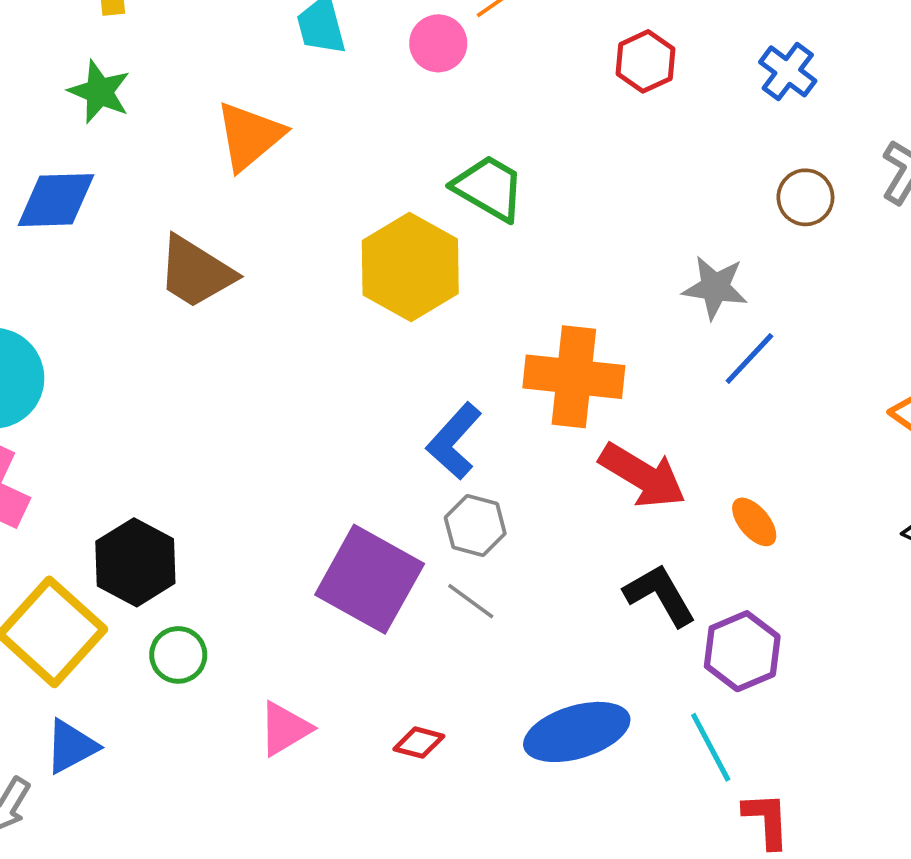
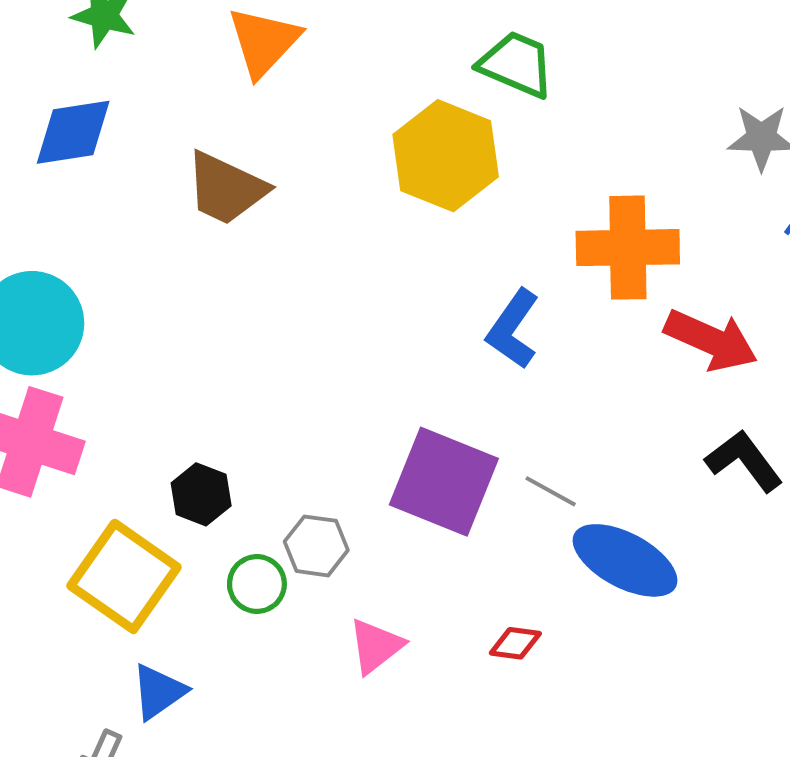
gray hexagon: (475, 525) -> (316, 546), moved
black hexagon: (135, 562) -> (201, 494), size x0.7
blue ellipse: (577, 732) -> (625, 560), moved, turned 52

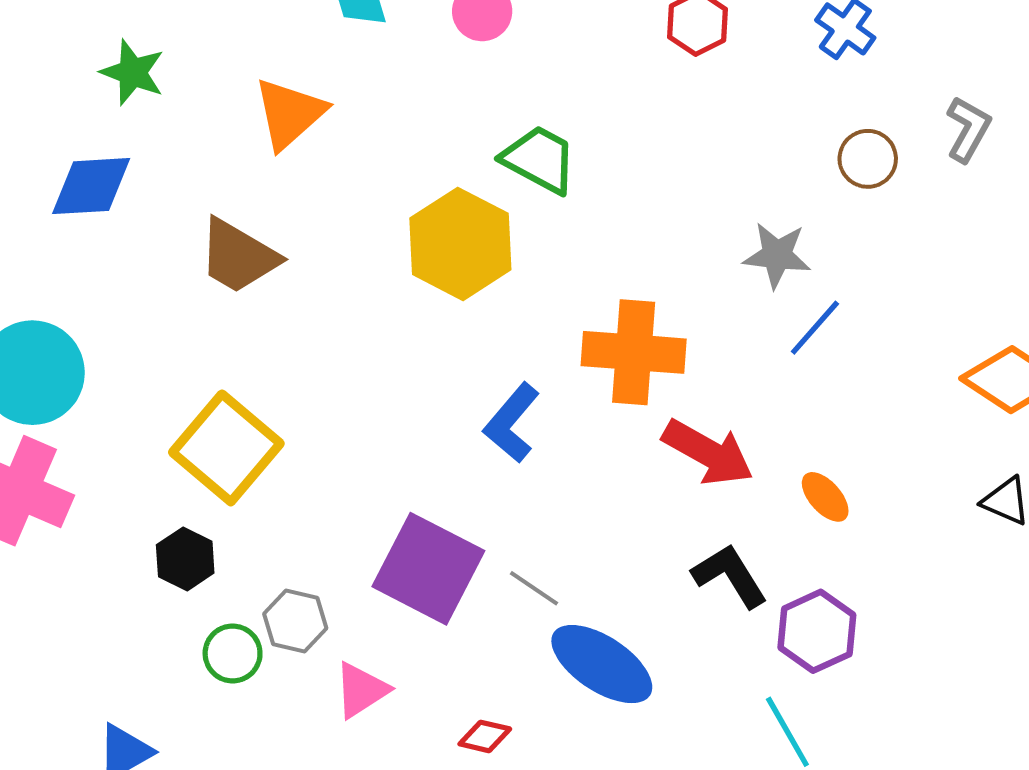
yellow square: (124, 576) -> (226, 448), moved
pink triangle: (376, 646) -> (361, 690), moved

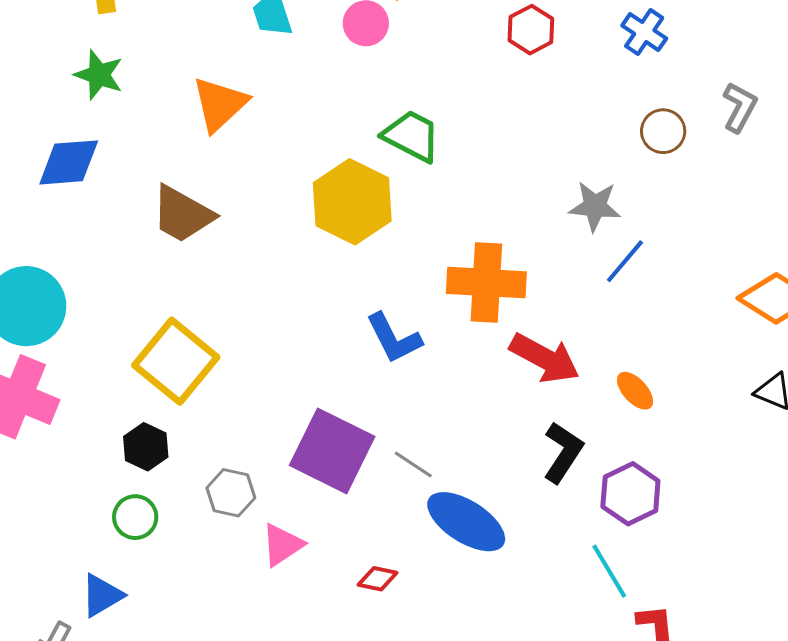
blue L-shape: (512, 423) -> (394, 338), turned -66
black L-shape: (730, 576) -> (563, 452), turned 66
green circle: (233, 653) -> (135, 517), moved

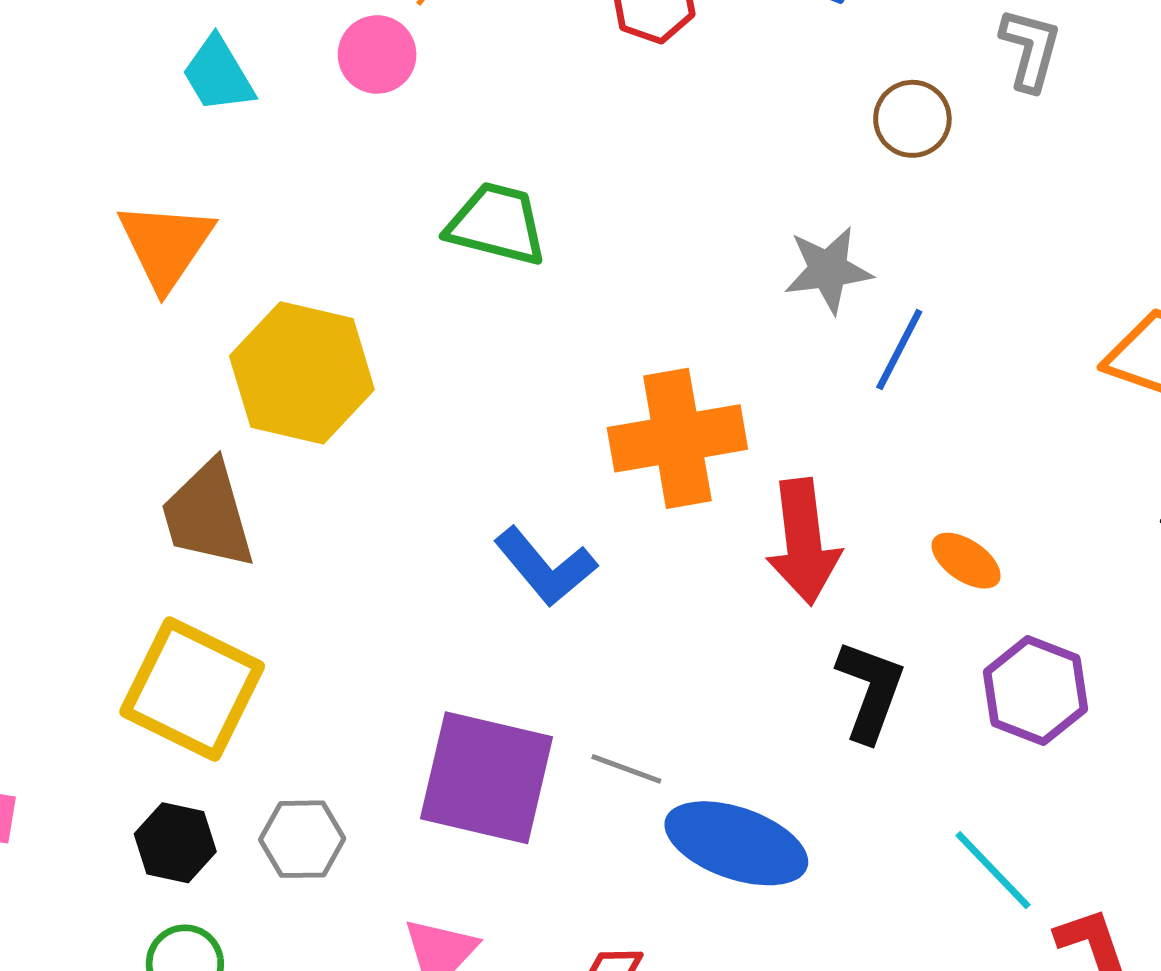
yellow hexagon: (352, 202) -> (302, 373), moved
brown trapezoid: (182, 214) -> (208, 515), moved, turned 58
red arrow: (545, 358) -> (803, 542), turned 68
gray hexagon: (231, 493) -> (302, 839), moved
purple hexagon: (630, 494) -> (1035, 691), moved

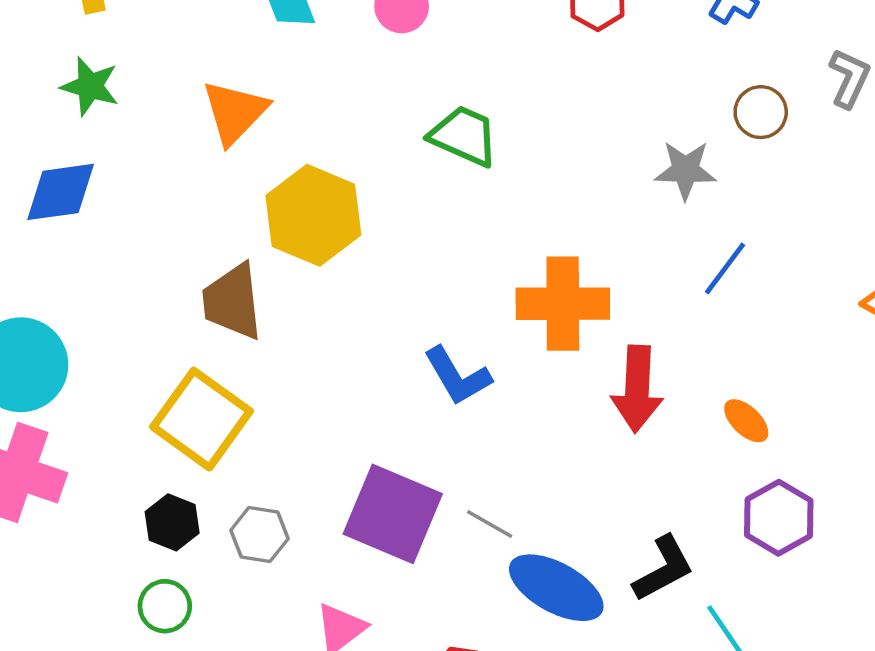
gray star: (828, 270) -> (685, 170), moved
black L-shape: (870, 691) -> (663, 569), moved, turned 32

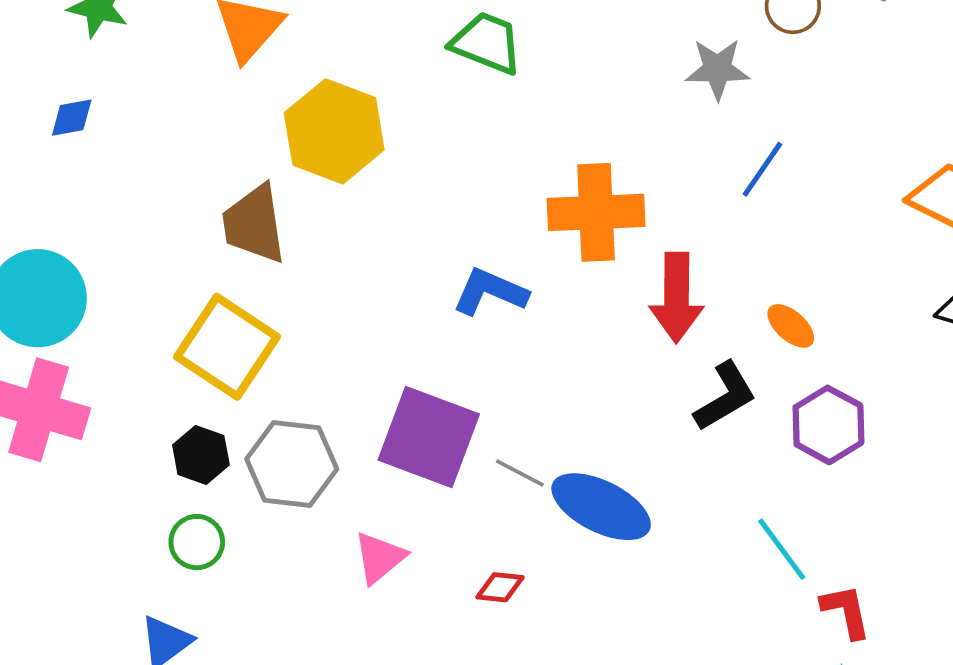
blue diamond: (61, 192) -> (72, 118), size x0.6
blue L-shape: (457, 376) -> (490, 292), turned 146
gray line: (490, 524) -> (520, 473), moved
gray hexagon: (259, 535) -> (292, 464), size x1.5
black L-shape: (663, 569) -> (725, 396), moved

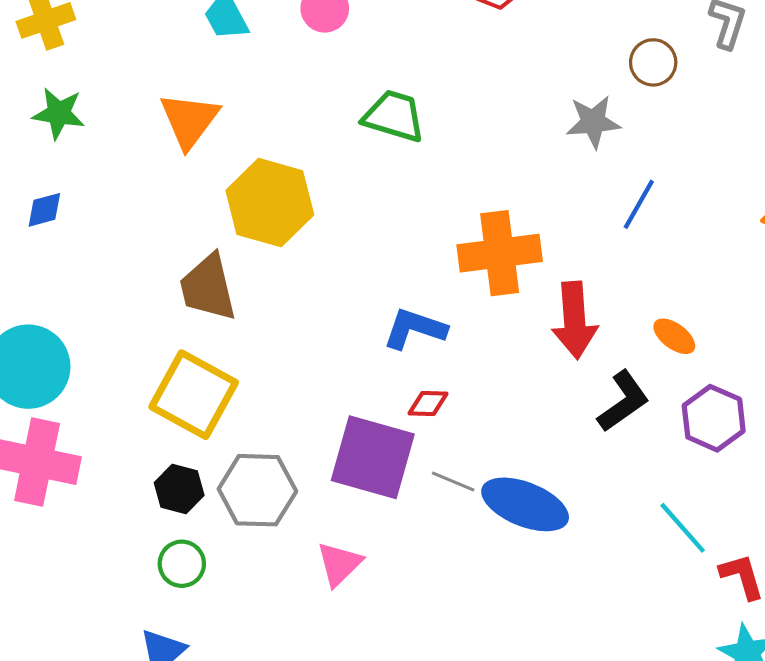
red diamond: (500, 587) -> (428, 404), moved

